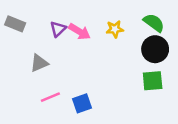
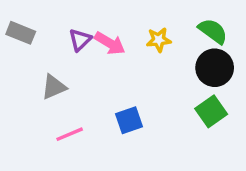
green square: (153, 81) -> (211, 111), turned -30
blue square: (82, 103) -> (129, 120), moved

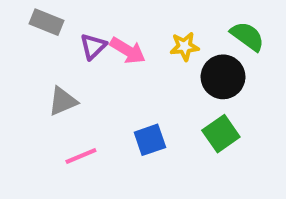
gray rectangle: (21, 33) -> (46, 22), moved
black circle: (215, 68) -> (223, 77), moved
green square: (211, 111) -> (221, 134), moved

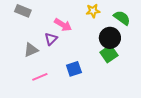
purple triangle: (93, 46) -> (51, 39), moved
yellow star: (184, 46) -> (93, 11), moved
green square: (221, 134) -> (109, 54), moved

